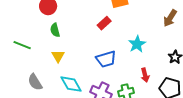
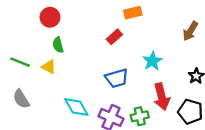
yellow triangle: (58, 56) -> (49, 67), moved, turned -32
red arrow: (145, 75) -> (162, 97), size x1.6
gray semicircle: (35, 82) -> (21, 99), moved

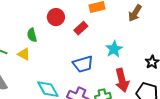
red circle: (50, 17) -> (56, 17), moved
brown arrow: (190, 31) -> (135, 13), moved

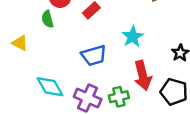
green semicircle: (32, 35) -> (48, 19), moved

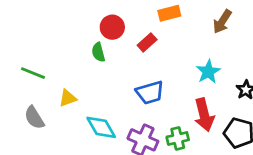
cyan star: (133, 37) -> (208, 72), moved
yellow triangle: (20, 43) -> (68, 98), moved, turned -48

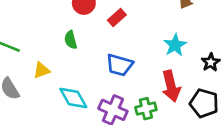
green semicircle: (98, 52) -> (71, 40), moved
blue trapezoid: (150, 93) -> (120, 65), turned 32

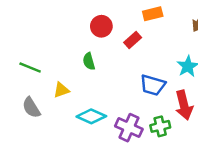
blue trapezoid: (120, 65) -> (153, 85), moved
cyan diamond: (73, 98) -> (91, 116), turned -36

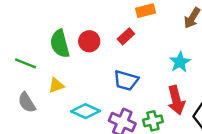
red circle: (101, 26) -> (89, 41), moved
green semicircle: (89, 61) -> (60, 44), moved, size x1.6
blue trapezoid: (153, 85) -> (126, 80), moved

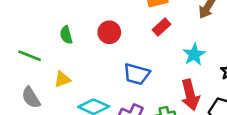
red rectangle: (126, 36) -> (161, 27), moved
red circle: (89, 41) -> (109, 32), moved
green semicircle: (60, 44) -> (66, 35), size x0.6

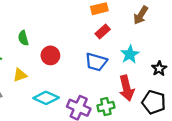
red circle: (109, 32) -> (50, 55), moved
blue trapezoid: (137, 74) -> (96, 62), moved

